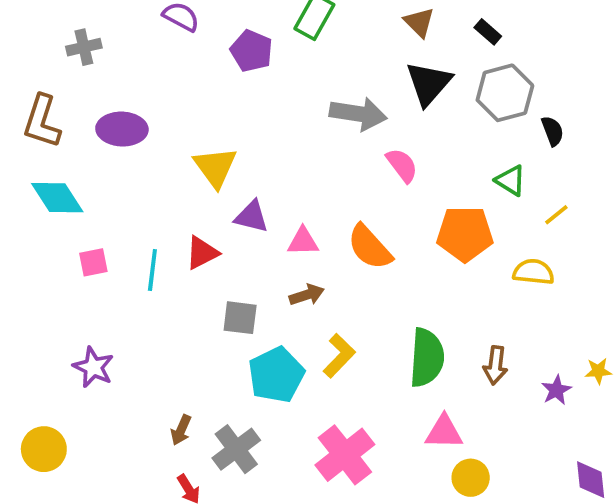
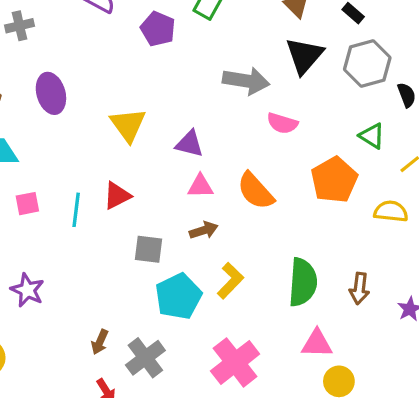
purple ellipse: (122, 129) -> (51, 93), turned 72
pink semicircle: (402, 165) -> (282, 123), turned 144
purple triangle: (252, 217) -> (189, 144), moved
orange pentagon: (465, 234) -> (334, 180), turned -30

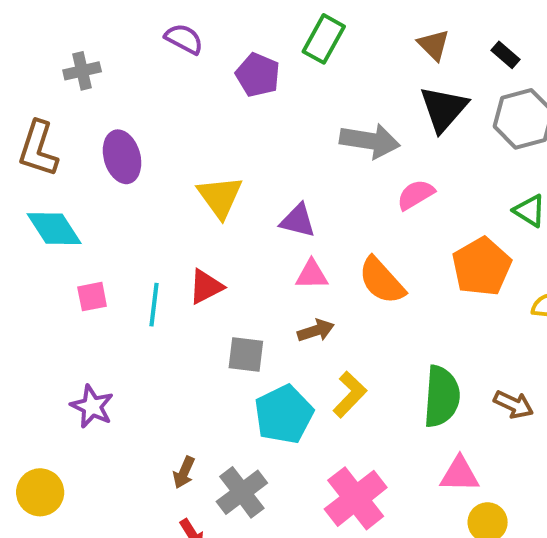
pink semicircle: (282, 123) -> (416, 195), turned 132
brown arrow: (359, 289) -> (514, 404), turned -72

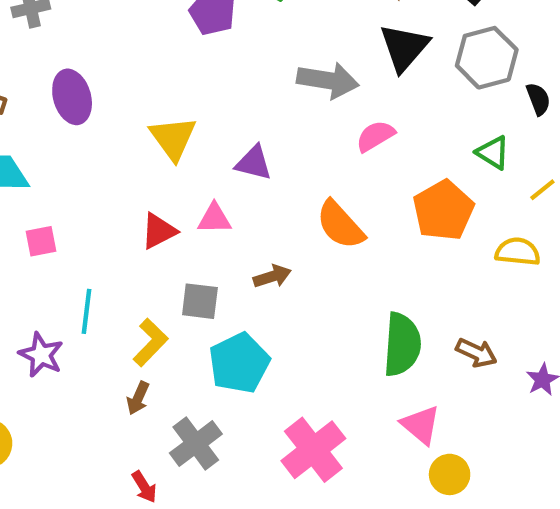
pink triangle: (312, 275) -> (214, 219), moved
cyan line: (154, 305) -> (86, 311), moved
yellow L-shape: (350, 394) -> (150, 342), moved
brown arrow: (184, 472) -> (138, 398), moved
pink triangle: (460, 474) -> (421, 425), turned 39

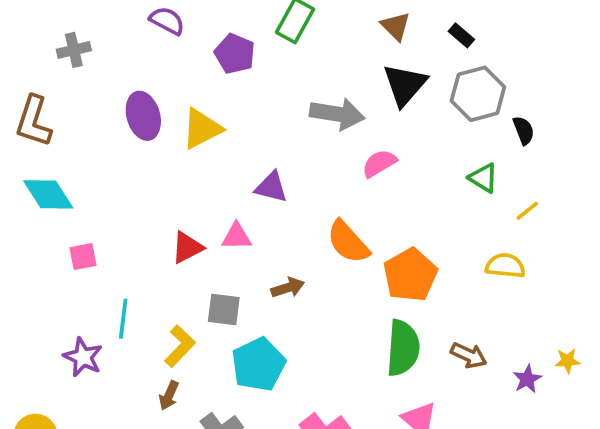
purple ellipse: (72, 97) -> (143, 116), moved
yellow triangle: (173, 138) -> (202, 129), moved, turned 39
orange pentagon: (443, 210) -> (410, 275), moved

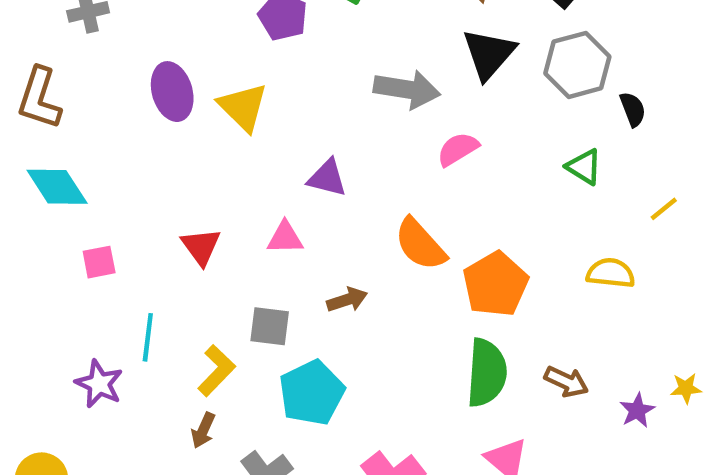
yellow triangle: (202, 129) -> (243, 107), turned -48
yellow line: (527, 211) -> (664, 209), moved
red triangle: (187, 247) -> (201, 247), moved, turned -39

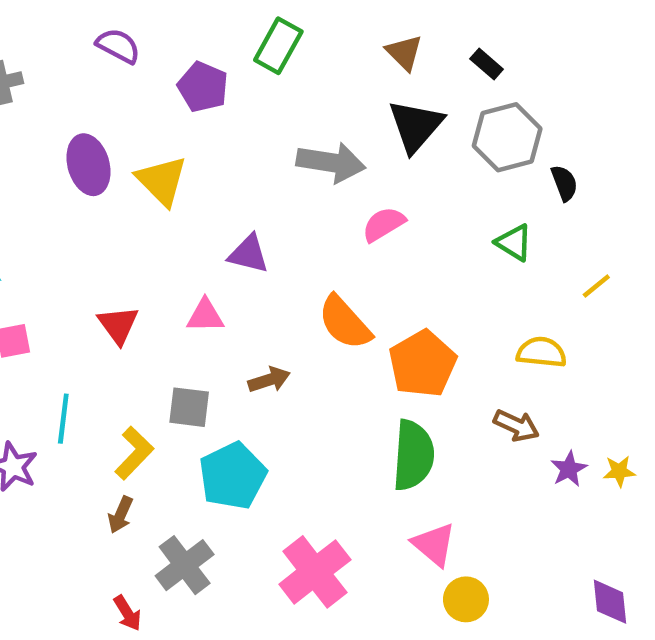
brown arrow: (566, 382) -> (516, 426), moved
purple star: (637, 410) -> (569, 469), moved

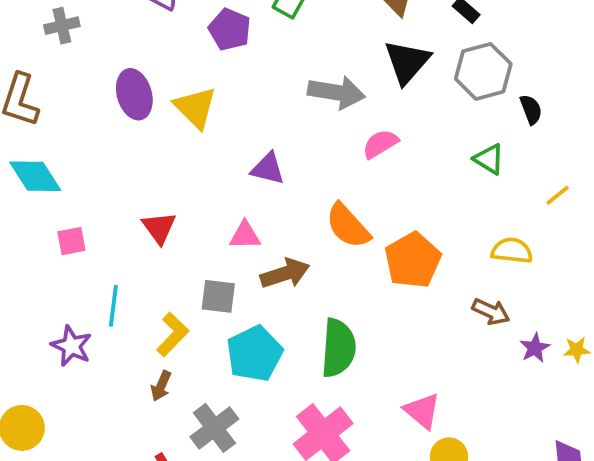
pink triangle: (205, 316) -> (245, 235), moved
brown arrow: (269, 380) -> (285, 273), size x1.4
green semicircle: (413, 455) -> (338, 348), moved

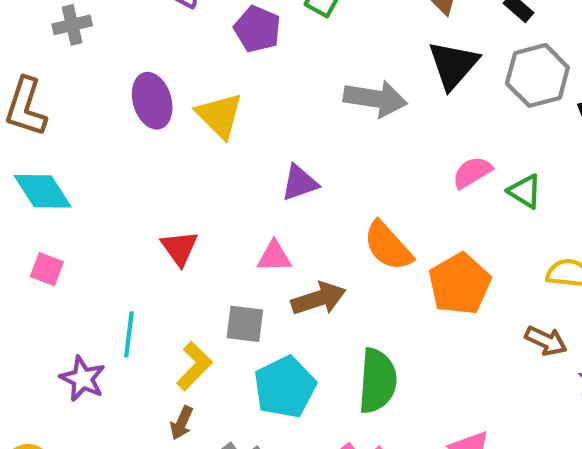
pink semicircle: (380, 144) -> (472, 172), moved
green triangle: (489, 159) -> (525, 191), moved
purple triangle: (268, 169) -> (300, 183), turned -33
pink square: (71, 241) -> (47, 269), moved, turned 32

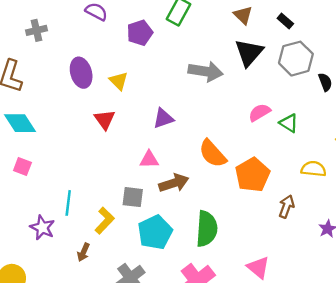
purple pentagon: (257, 29) -> (140, 33), turned 30
yellow triangle: (220, 115) -> (119, 81), size x0.7
red triangle: (179, 248) -> (105, 120), moved
brown arrow: (546, 341) -> (287, 206), moved, turned -95
brown arrow: (182, 423) -> (83, 252), moved

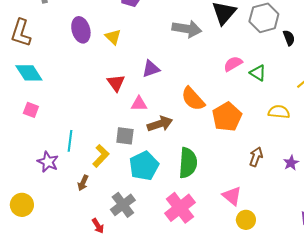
red triangle: (105, 120) -> (116, 83), moved
brown arrow: (287, 206) -> (256, 157), moved

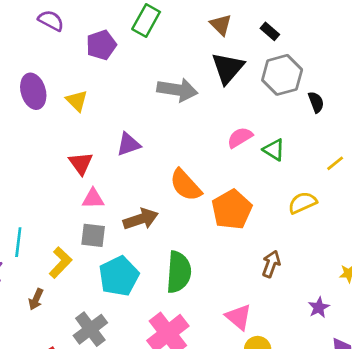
pink triangle: (139, 104) -> (93, 199), moved
yellow semicircle: (279, 112) -> (302, 203), turned -30
purple star: (291, 163) -> (319, 307), moved

